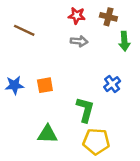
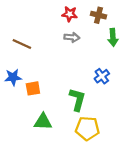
brown line: (24, 30) -> (22, 44), moved
orange square: (45, 85) -> (33, 88), moved

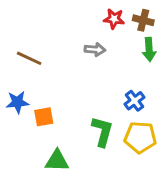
red star: (70, 14) -> (114, 19), moved
brown cross: (98, 15) -> (143, 20), moved
yellow pentagon: (87, 128) -> (140, 137), moved

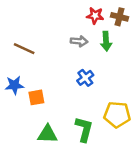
green arrow: (149, 50) -> (106, 41), moved
blue cross: (134, 101) -> (85, 78), moved
green L-shape: (102, 131) -> (84, 129), moved

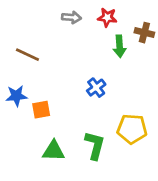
brown cross: (119, 17) -> (144, 33), moved
gray arrow: (79, 41) -> (71, 17), moved

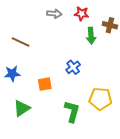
orange square: (41, 110) -> (45, 84), moved
green triangle: (54, 151) -> (22, 108), moved, turned -36

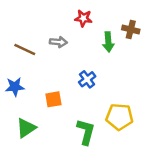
gray arrow: (54, 14) -> (58, 42), moved
red star: (82, 14) -> (83, 18), moved

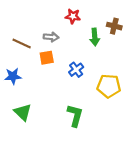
orange square: (53, 99) -> (47, 58), moved
yellow pentagon: (120, 117) -> (109, 86), moved
green triangle: (26, 128) -> (23, 112), turned -42

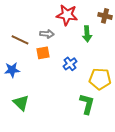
red star: (73, 16) -> (67, 15), size x1.5
brown cross: (114, 26) -> (105, 16), moved
green L-shape: (75, 115) -> (87, 104), moved

